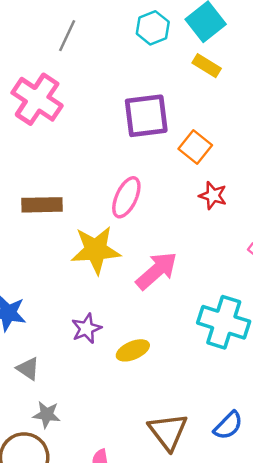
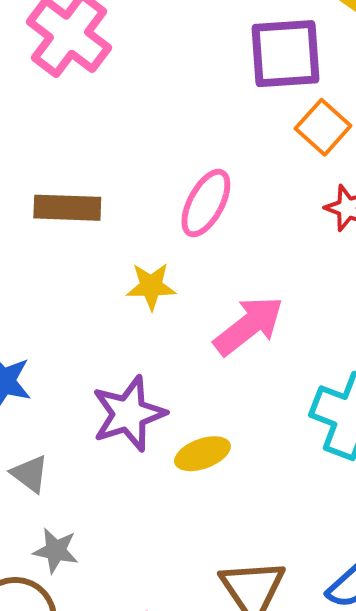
purple square: (146, 116) -> (286, 54), moved
yellow star: (96, 250) -> (151, 286), size x0.6
purple star: (86, 329) -> (129, 414), size x1.5

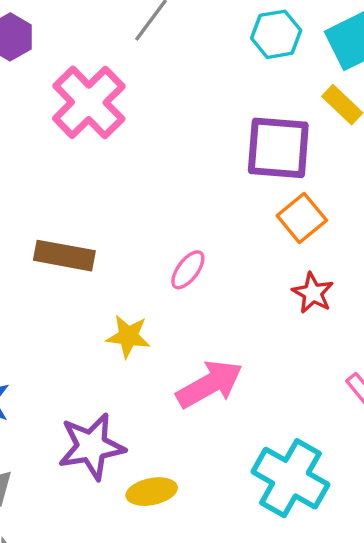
pink ellipse: (206, 203) -> (188, 270), size x0.7

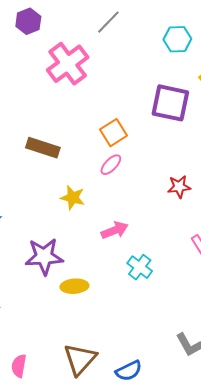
orange square: (302, 218) -> (113, 133), moved
red star: (313, 293) -> (179, 187), turned 30
pink arrow: (209, 384) -> (115, 230), size x0.7
cyan cross: (290, 478) -> (140, 267), moved, size x0.6

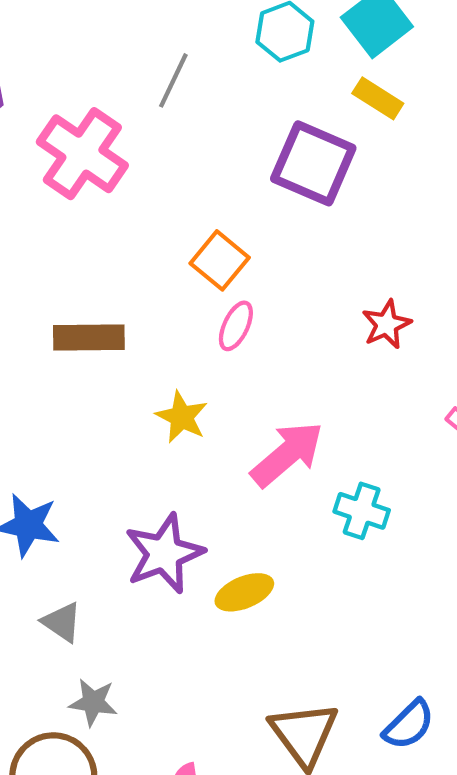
gray line: (108, 22) -> (173, 80), moved
purple square: (170, 103) -> (313, 163), turned 30
yellow star: (73, 198) -> (182, 417), turned 30
pink arrow: (115, 230) -> (287, 454), size x1.4

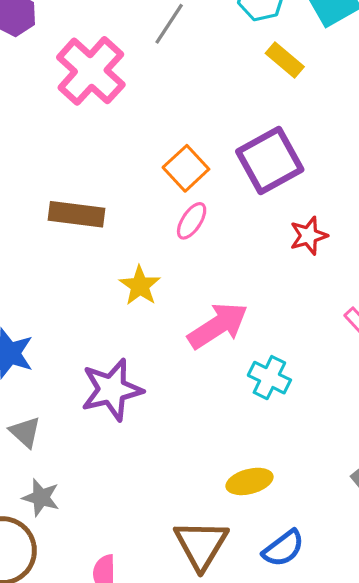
yellow rectangle: (378, 98) -> (285, 60), moved
purple square: (313, 163) -> (270, 161), moved, turned 30
yellow ellipse: (244, 592) -> (250, 481), moved

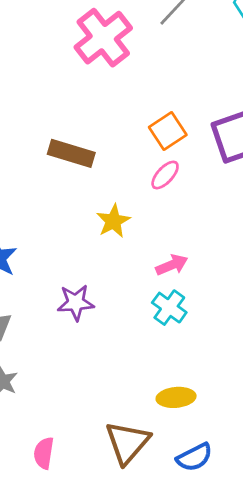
pink arrow: (218, 326) -> (172, 265), size x0.6
cyan cross: (269, 378) -> (169, 308), moved
purple star: (112, 390) -> (76, 303), size x0.7

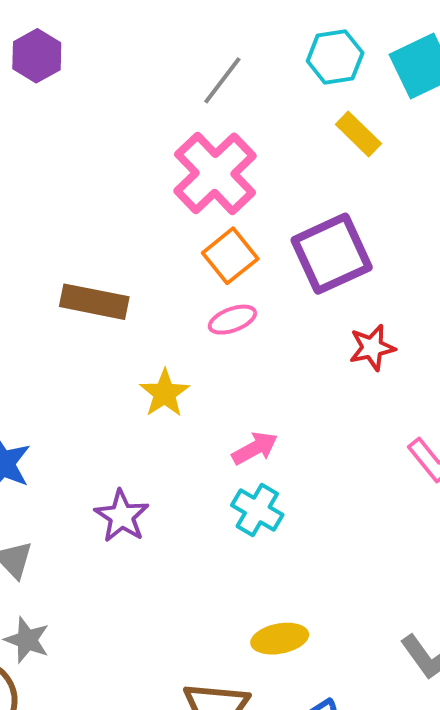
pink cross: (103, 38) -> (215, 173), moved
pink ellipse: (165, 175) -> (232, 320), turned 32
purple star: (76, 303) -> (122, 516), turned -30

